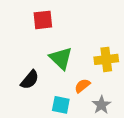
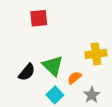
green triangle: (61, 58) -> (53, 66), moved
cyan square: (61, 105) -> (55, 95), turned 35

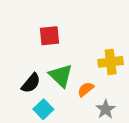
red square: (39, 18) -> (50, 36), moved
cyan square: (55, 95) -> (43, 109), moved

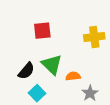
yellow cross: (111, 62) -> (94, 37), moved
orange semicircle: (86, 89) -> (73, 76), turned 32

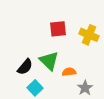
red square: (42, 31) -> (58, 29), moved
yellow cross: (94, 37) -> (89, 35), turned 30

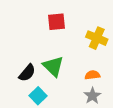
red square: (58, 29) -> (56, 22), moved
orange semicircle: (69, 72) -> (92, 75), moved

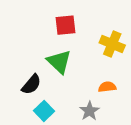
green triangle: (53, 66) -> (59, 62), moved
gray star: (92, 96) -> (89, 111), moved

